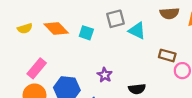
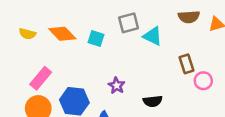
yellow semicircle: (25, 29) -> (27, 34), turned 32
brown rectangle: (167, 55) -> (186, 64), turned 56

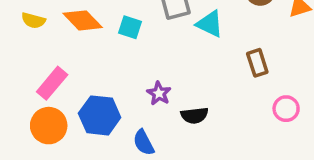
pink circle: (203, 81) -> (286, 109), moved
black semicircle: (153, 101) -> (195, 115), moved

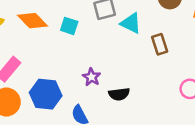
brown rectangle: (257, 63) -> (160, 44), moved

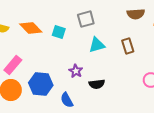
cyan triangle: (131, 23) -> (97, 45), moved, turned -42

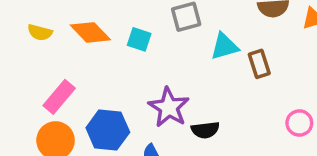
cyan triangle: (97, 45) -> (224, 46), moved
purple star: (76, 71) -> (169, 107), size x1.6

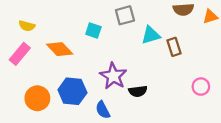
orange diamond: (90, 32) -> (60, 49), moved
pink rectangle: (59, 97) -> (20, 54), moved

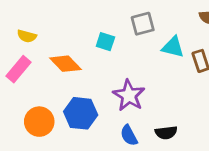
cyan triangle: (151, 35) -> (173, 47), turned 30
black semicircle: (138, 91) -> (166, 133), moved
blue semicircle: (103, 110) -> (129, 135), moved

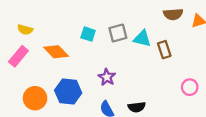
gray square: (143, 24) -> (118, 33), moved
purple star: (129, 95) -> (107, 77), size x0.7

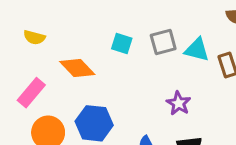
pink rectangle: (18, 56) -> (31, 93), moved
purple star: (107, 77) -> (179, 103), moved

